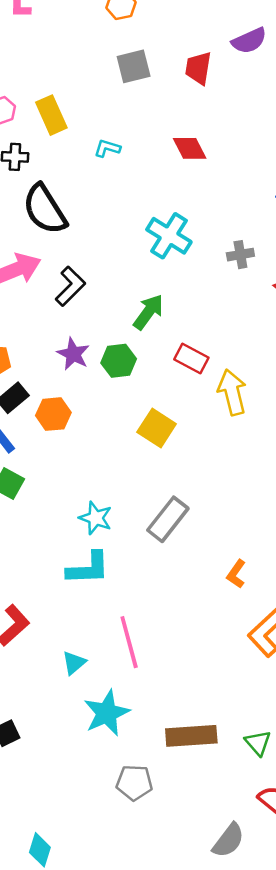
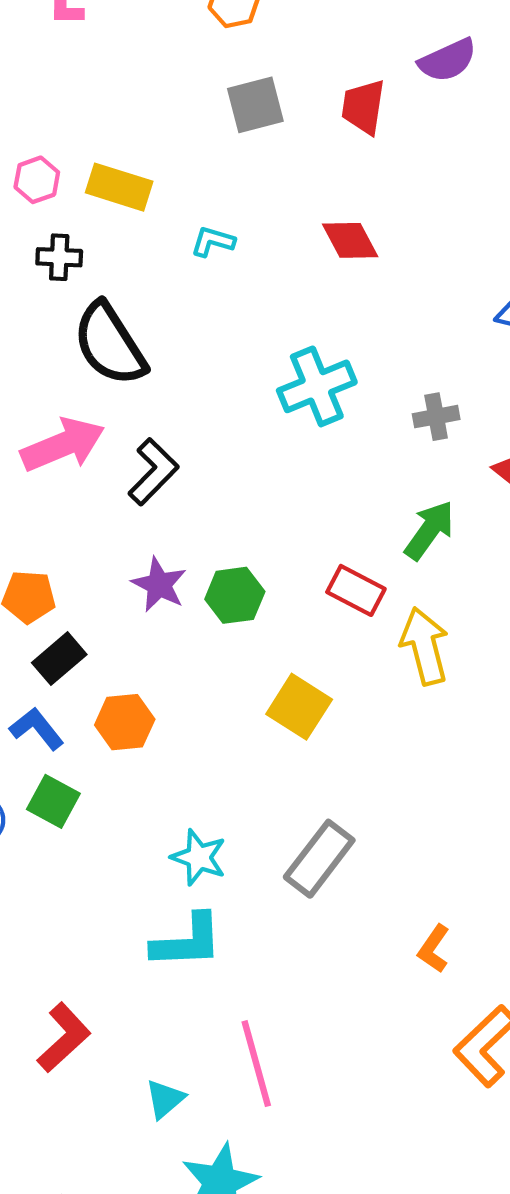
yellow rectangle: (51, 115) -> (119, 187), turned -48
cyan cross: (169, 236) -> (317, 386), turned 36
green arrow: (148, 312) -> (429, 530), moved
orange hexagon: (53, 414) -> (125, 722), moved

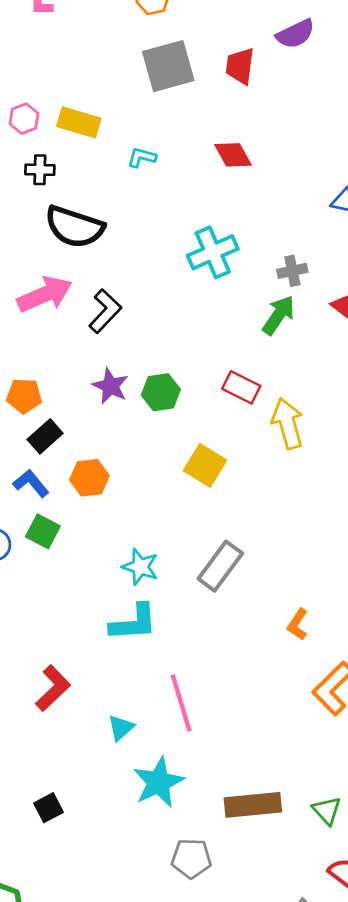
gray square: (255, 105) -> (168, 66), size x1.4
black semicircle: (110, 344) -> (74, 227), turned -38
green arrow: (429, 530) -> (278, 315), moved

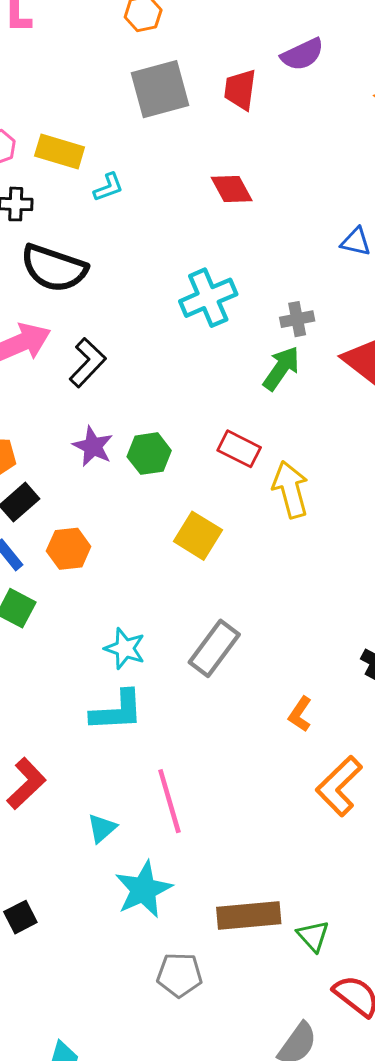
cyan L-shape: (142, 157) -> (108, 187), moved, turned 144
green triangle: (327, 811) -> (313, 936), moved

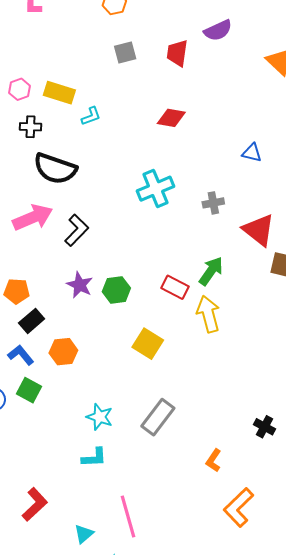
gray square: (160, 89) -> (125, 52), size x0.6
red diamond: (232, 189) -> (171, 118), turned -52
green arrow: (281, 368) -> (211, 271), moved
cyan L-shape: (117, 711) -> (94, 458), size x0.7

